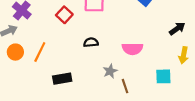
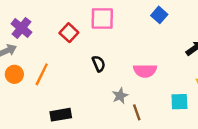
black semicircle: (91, 42) -> (99, 64), turned 72
black rectangle: (62, 79) -> (61, 115), moved

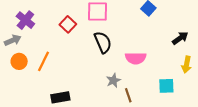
black semicircle: (99, 64) -> (103, 42), moved, size x1.5

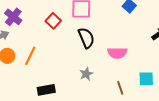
gray star: (113, 80) -> (86, 74), moved
brown line: (128, 95) -> (120, 88), moved

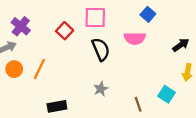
pink semicircle: (117, 53) -> (135, 38), moved
cyan square: (146, 79) -> (167, 94), turned 35

